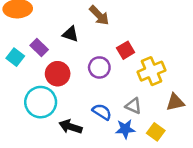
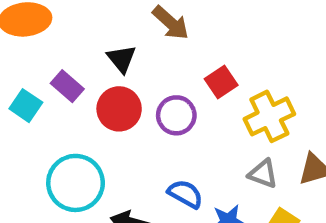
black triangle: (70, 34) -> (122, 59), turned 36
red circle: (58, 74) -> (119, 109), moved
gray triangle: (133, 106) -> (263, 174), moved

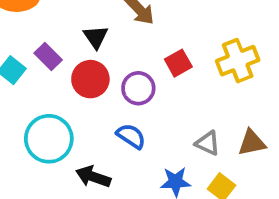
yellow cross: (269, 116) -> (238, 61), moved
blue semicircle: (185, 194) -> (131, 136), moved

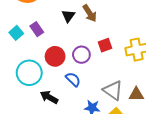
black triangle: (96, 37) -> (68, 16), moved
red circle: (90, 79) -> (55, 56), moved
gray triangle: (208, 143) -> (113, 90), size x1.5

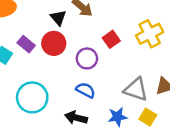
red circle: (55, 56) -> (54, 43), moved
black arrow: (49, 97) -> (76, 118), moved

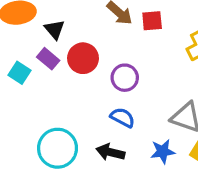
black triangle: (58, 18) -> (55, 29), moved
red square: (111, 39) -> (152, 21), moved, turned 30
cyan circle: (32, 97) -> (58, 148), moved

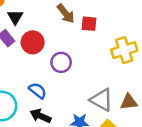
blue semicircle: (123, 118) -> (38, 91), moved

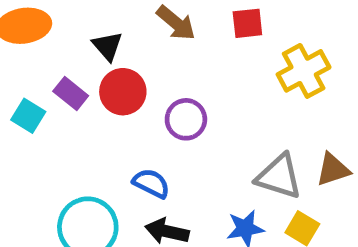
black triangle: (15, 17) -> (107, 46), moved
red square: (89, 24) -> (247, 23), moved

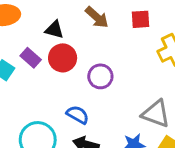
black triangle: (107, 46) -> (54, 30), turned -36

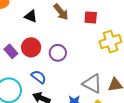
purple rectangle: (31, 58) -> (11, 51), moved
red circle: (63, 58) -> (31, 47), moved

